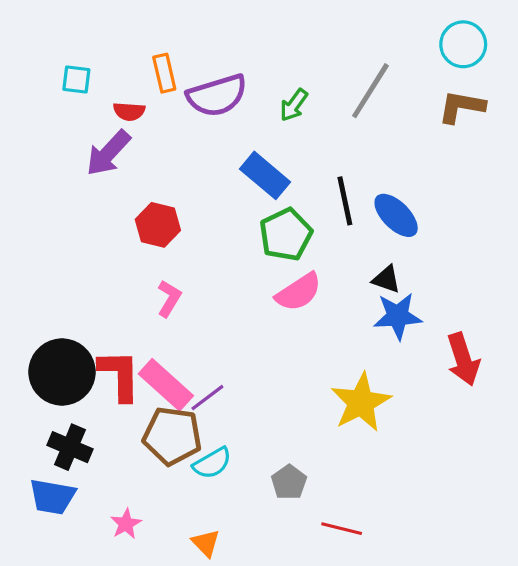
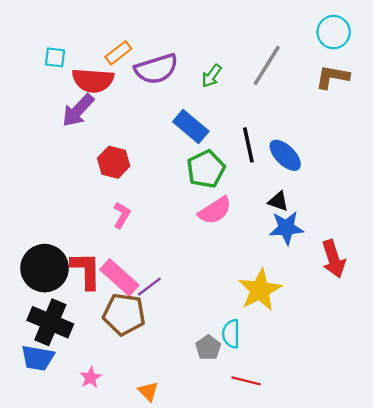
orange rectangle: (164, 73) -> (118, 53), turned 65
red semicircle: (129, 111) -> (93, 80), size x1.8
black cross: (70, 447) -> (50, 322), size x1.4
cyan semicircle: (212, 463) -> (231, 334), moved, turned 120

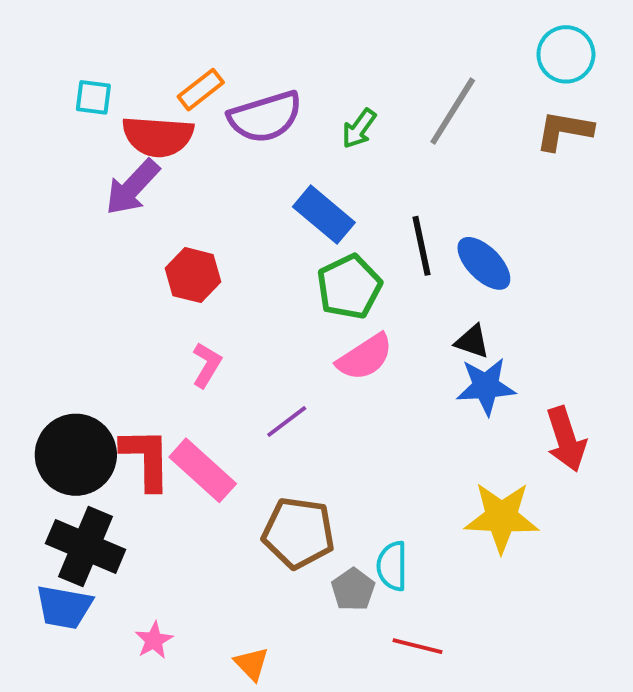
purple line: (149, 287) -> (287, 422), moved
yellow star: (260, 290) -> (502, 517), moved, turned 30
brown pentagon: (124, 314) -> (298, 533), moved

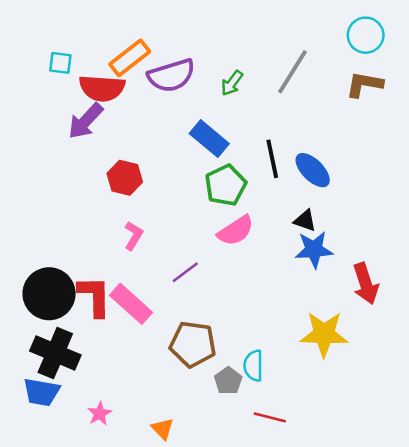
orange rectangle: (201, 90) -> (130, 58), size x1.4

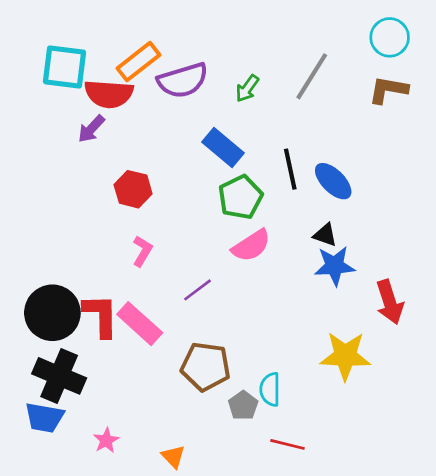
cyan square: (60, 63) -> (64, 67), size x1.8
purple arrow: (86, 121) -> (91, 129), size x0.7

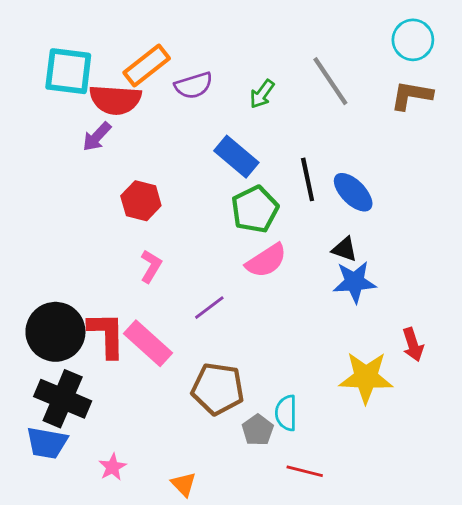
gray line: (312, 76) -> (330, 81), turned -66
purple semicircle: (183, 80) -> (194, 85), size x0.7
red arrow: (390, 302) -> (413, 345), moved, size x0.7

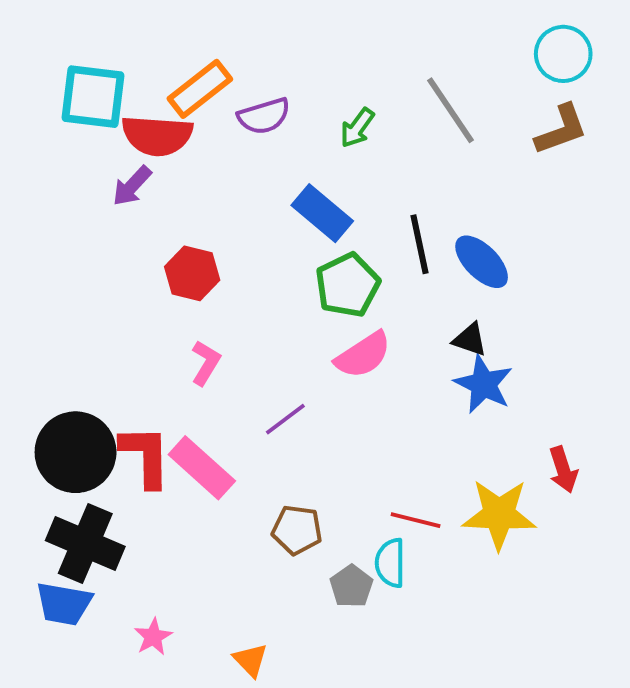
brown L-shape: (411, 95) -> (561, 130), turned 150
blue star: (355, 282) -> (484, 384), turned 30
brown pentagon: (218, 389) -> (297, 530), size x0.7
red line: (305, 471) -> (416, 520), moved

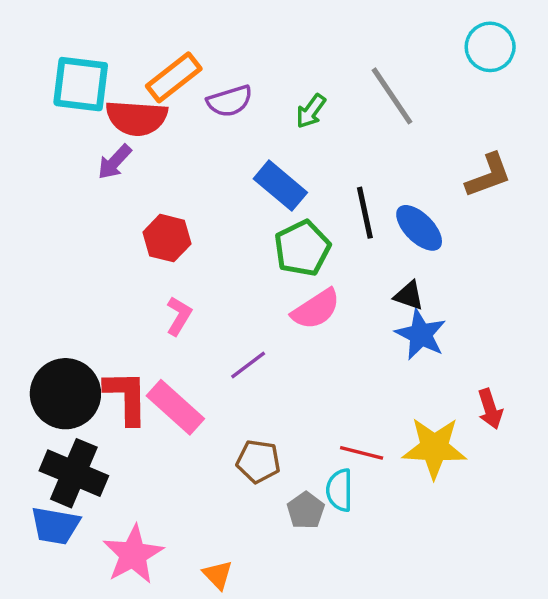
brown L-shape: (561, 130) -> (488, 175), moved
pink star: (153, 637) -> (133, 554), size x1.8

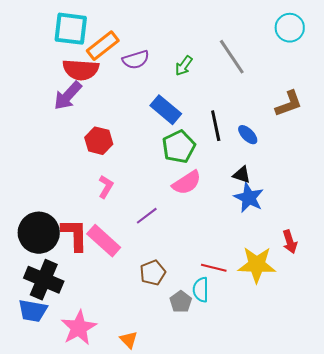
cyan square: (81, 84) -> (71, 29), moved
purple arrow: (115, 162) -> (68, 96), size x1.4
blue ellipse: (419, 228) -> (248, 135), size x0.7
brown pentagon: (258, 461) -> (153, 273), turned -30

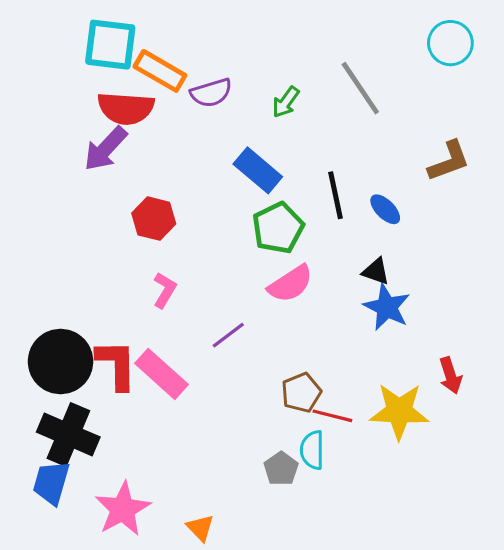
orange rectangle: (103, 46) -> (160, 71), turned 68
brown pentagon: (153, 273) -> (301, 393), moved
blue trapezoid: (33, 311) -> (51, 483), turned 96

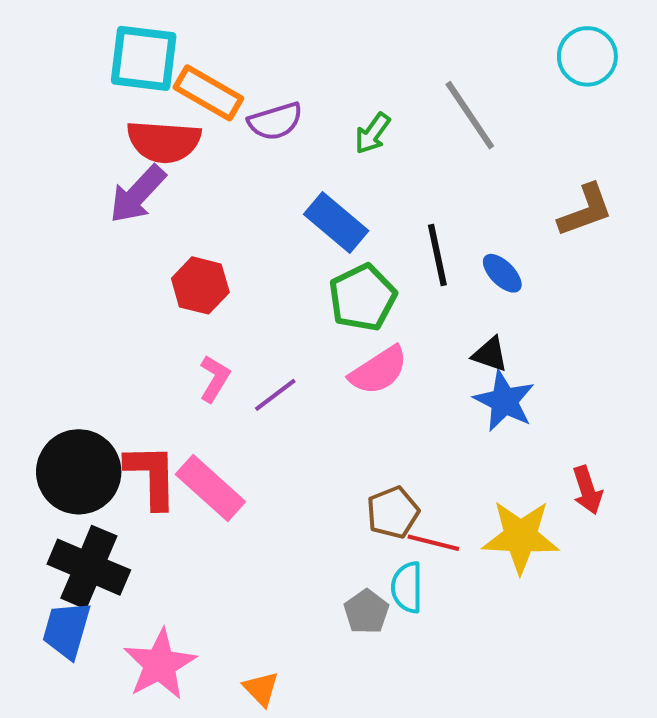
purple line: (228, 335) -> (275, 395), moved

